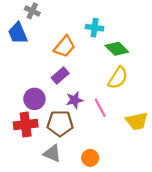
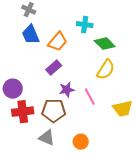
blue trapezoid: (18, 33) -> (31, 35), moved
purple circle: (34, 99) -> (13, 89), moved

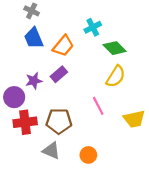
cyan cross: (85, 25) -> (93, 27), turned -35
purple star: (67, 90) -> (34, 81), moved

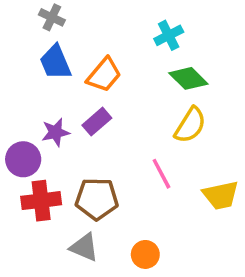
cyan cross: (93, 27) -> (169, 35), moved

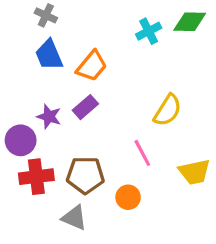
green diamond: (188, 78) -> (190, 22), moved, turned -44
purple star: (55, 132) -> (49, 117), turned 30
orange circle: (145, 254) -> (128, 197), moved

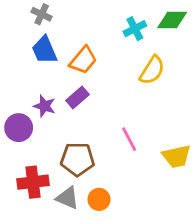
yellow semicircle: (168, 110) -> (152, 70), moved
red cross: (36, 177) -> (33, 182), moved
orange circle: (128, 197) -> (99, 199), moved

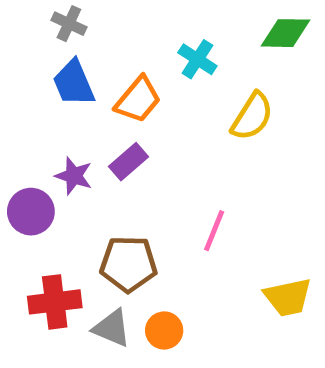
cyan cross: (135, 29) -> (197, 59), moved, turned -30
pink line: (129, 139) -> (214, 231), turned 50
yellow trapezoid: (176, 156) -> (288, 297), moved

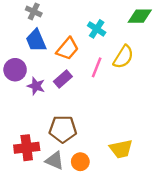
purple circle: (31, 212) -> (15, 70), moved
pink line: (214, 231) -> (97, 67), moved
yellow trapezoid: (288, 297) -> (121, 149), moved

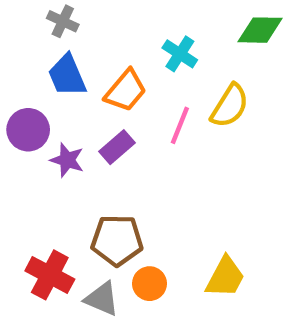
red cross: (27, 148) -> (50, 275), turned 35
yellow trapezoid: (121, 149) -> (225, 277), turned -50
orange circle: (80, 162) -> (149, 284), moved

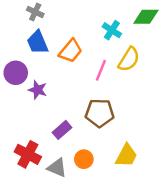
cyan cross: (180, 54) -> (112, 30), moved
purple rectangle: (117, 147) -> (62, 130), moved
brown pentagon: (117, 240) -> (100, 113), moved

